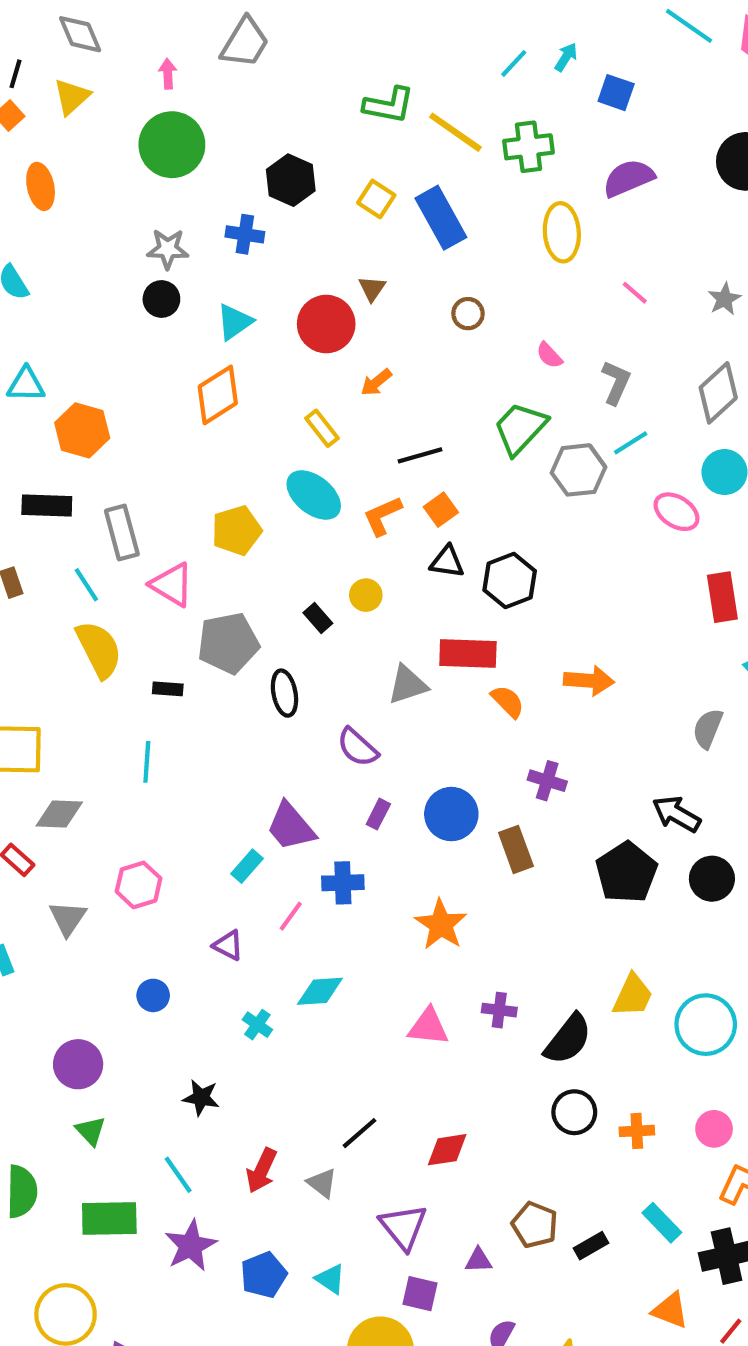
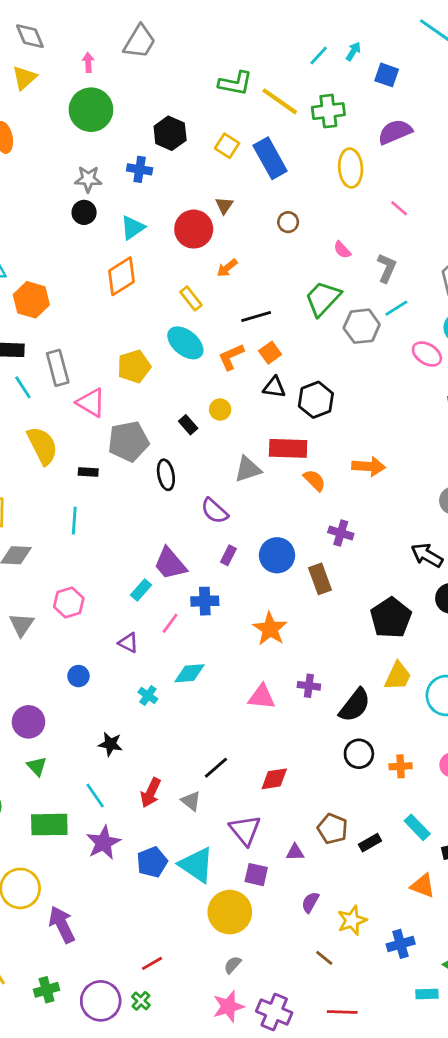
cyan line: (86, 585) -> (23, 387), moved
black pentagon: (626, 872) -> (391, 618), moved
cyan triangle: (330, 1279) -> (196, 865), size x1.8

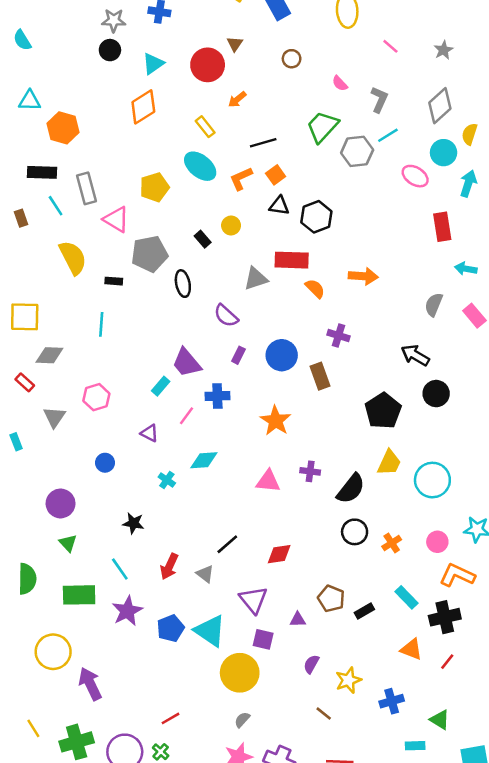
orange cross: (401, 766) -> (392, 543), turned -30
green cross: (47, 990) -> (77, 742), size x1.5

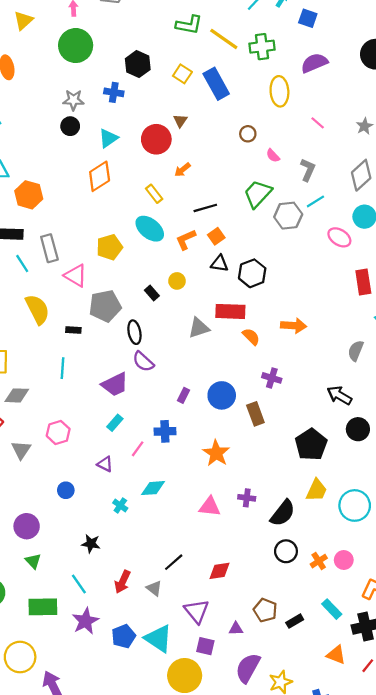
brown circle: (292, 59) -> (248, 134), moved
purple semicircle: (226, 316) -> (143, 362), moved
purple trapezoid: (187, 363) -> (115, 385), moved, turned -76
pink circle: (437, 542) -> (344, 560), moved
purple semicircle: (311, 664) -> (248, 668), size x1.8

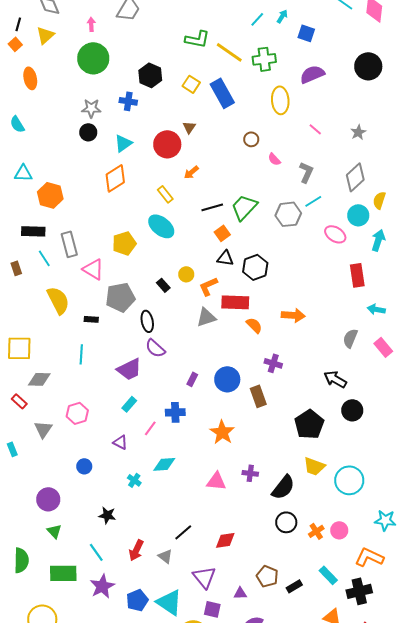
green trapezoid: (258, 194) -> (244, 207), moved
orange L-shape: (186, 240) -> (208, 286), moved
yellow trapezoid: (317, 490) -> (314, 466), turned 85

